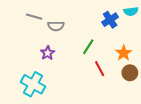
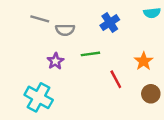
blue cross: (110, 20) -> (110, 23), moved
green line: (88, 47) -> (90, 54), moved, turned 49
brown circle: (130, 73) -> (151, 94), moved

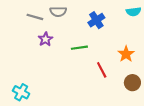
gray semicircle: (65, 30) -> (58, 12), moved
purple star: (55, 61) -> (45, 39), moved
cyan cross: (39, 97) -> (21, 92), moved, size x0.7

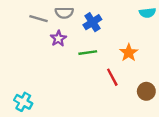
blue cross: (96, 20) -> (92, 22), moved
purple star: (45, 39) -> (58, 39), moved
orange star: (126, 54) -> (129, 53), moved

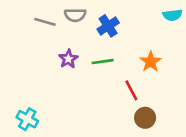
purple star: (58, 39) -> (68, 59), moved
brown circle: (146, 91) -> (145, 118), moved

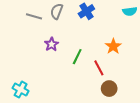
gray semicircle: (75, 15) -> (57, 11), turned 112
blue cross: (108, 26) -> (86, 11), moved
green line: (103, 62) -> (77, 57), moved, turned -56

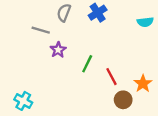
cyan semicircle: (130, 11) -> (145, 22), moved
gray line: (34, 16) -> (41, 30), moved
orange star: (113, 46) -> (143, 84), moved

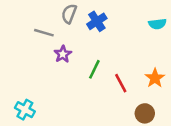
blue cross: (98, 13) -> (97, 21), moved
orange star: (143, 84) -> (155, 78), moved
brown circle: (123, 100) -> (145, 113), moved

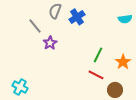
gray line: (44, 33) -> (35, 26), turned 35
green line: (94, 69) -> (98, 55), moved
red line: (121, 83) -> (96, 75), moved, turned -35

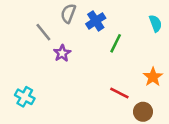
cyan semicircle: (125, 19) -> (155, 23), turned -104
green line: (98, 55) -> (116, 43), moved
cyan cross: (20, 87) -> (25, 97), moved

